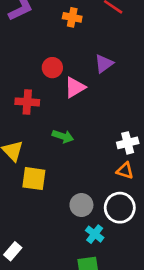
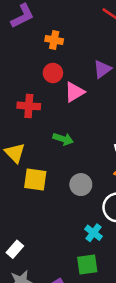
orange cross: (72, 17) -> (54, 40), moved
gray circle: (81, 205) -> (81, 185), moved

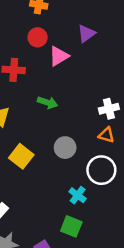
yellow square: (35, 179) -> (21, 156), moved, turned 30
green square: (87, 264) -> (71, 226), turned 30

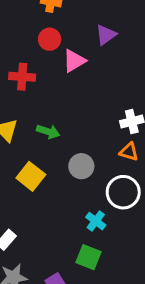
green arrow: (48, 102) -> (48, 132), moved

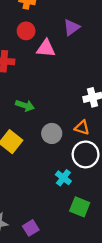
pink triangle: (74, 61) -> (46, 48), turned 36
orange triangle: (129, 152) -> (82, 128), moved
green square: (89, 257) -> (80, 207), moved

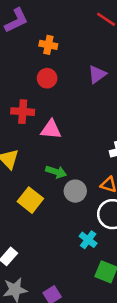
pink triangle: (46, 48) -> (51, 129), moved
green arrow: (25, 105) -> (56, 172), moved

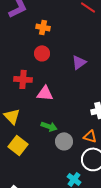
purple triangle: (97, 74) -> (79, 62), moved
yellow square: (30, 200) -> (18, 145), moved

